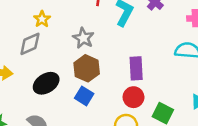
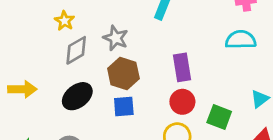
gray diamond: (30, 44) -> (76, 50), moved
blue square: (84, 96) -> (124, 107), turned -30

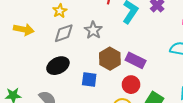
purple rectangle: (182, 67) -> (136, 60), turned -66
brown hexagon: (123, 74) -> (110, 59), moved
yellow arrow: (22, 89) -> (24, 29), moved

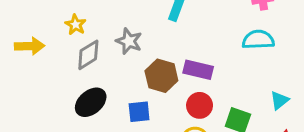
yellow arrow: (24, 29) -> (30, 46), moved

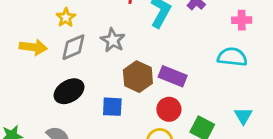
yellow arrow: (30, 46) -> (33, 47), moved
cyan triangle: (279, 100) -> (243, 116), turned -30

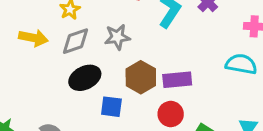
gray star: (113, 40) -> (117, 37), turned 30
purple rectangle: (173, 76) -> (177, 80), turned -32
black ellipse: (69, 91) -> (85, 78), moved

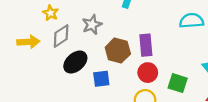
purple rectangle: (177, 80) -> (146, 45), turned -75

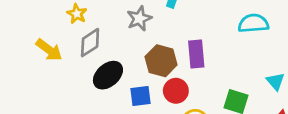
gray star: (92, 25) -> (139, 19), moved
yellow arrow: (28, 42) -> (49, 50), turned 40
red circle: (148, 73) -> (176, 91), moved

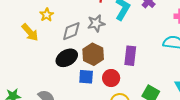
yellow star: (77, 14) -> (47, 15), moved
gray diamond: (90, 43) -> (71, 31), moved
brown hexagon: (161, 61) -> (93, 54), moved

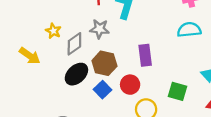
yellow star: (47, 15) -> (53, 31), moved
gray star: (96, 23) -> (99, 29), turned 30
blue square: (86, 77) -> (102, 90), turned -35

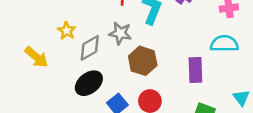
purple rectangle: (145, 55) -> (195, 70), moved
brown hexagon: (104, 63) -> (143, 61), moved

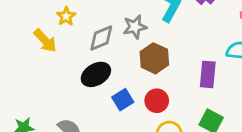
yellow star: (67, 31) -> (66, 16), moved
gray star: (120, 33) -> (135, 27), turned -30

